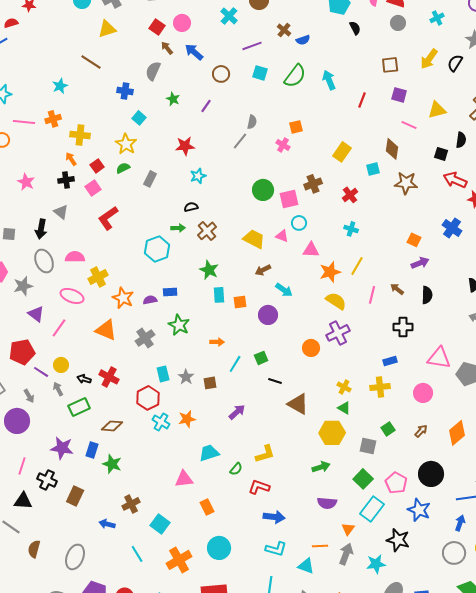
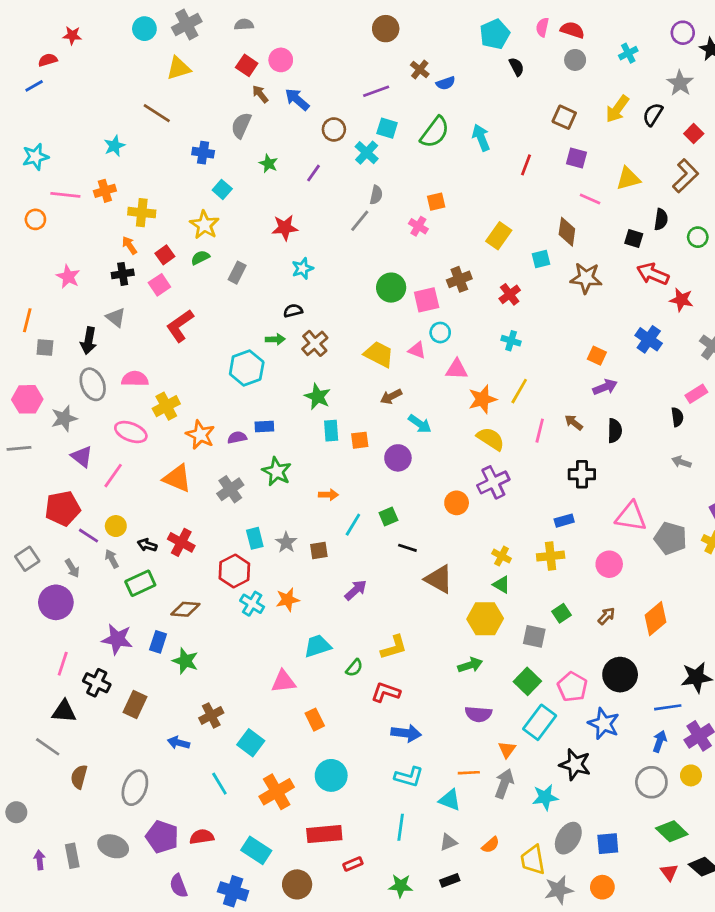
cyan cross: (229, 16) -> (367, 153), moved
brown square: (390, 65) -> (564, 117), turned 30

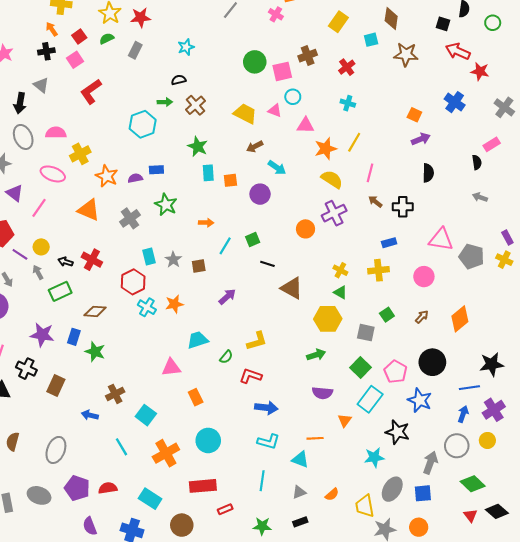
red star: (285, 228) -> (141, 17), moved
brown arrow: (574, 422) -> (375, 201), moved
gray arrow: (504, 784) -> (430, 463), moved

